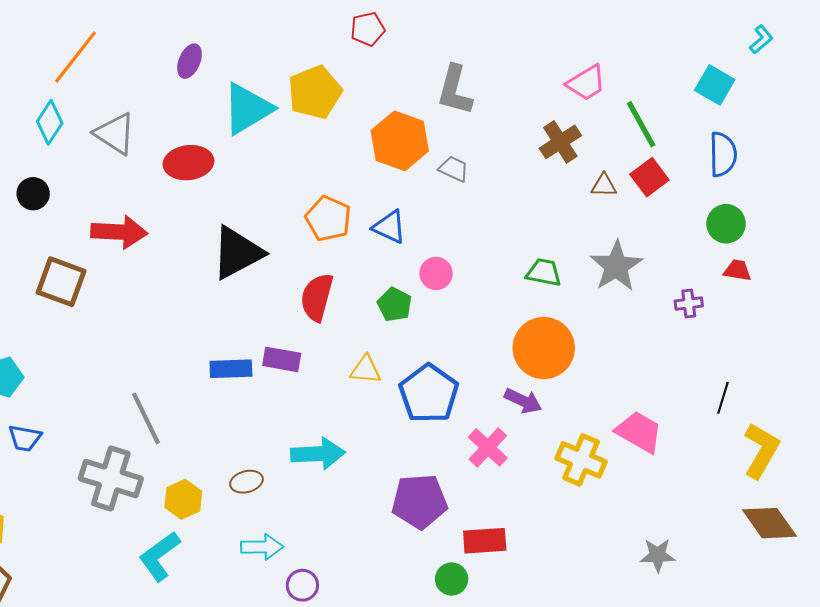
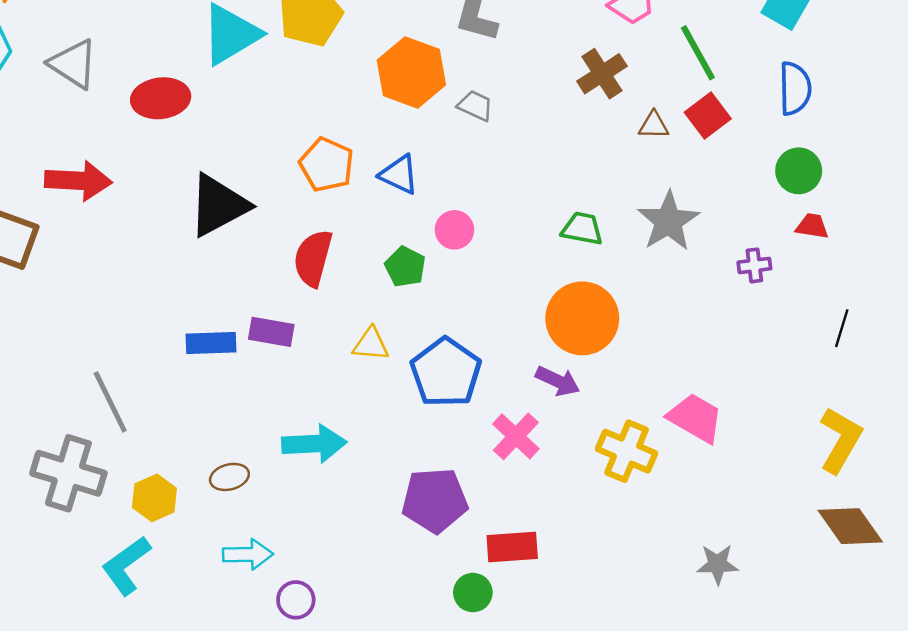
black line: (723, 398) -> (842, 328), moved

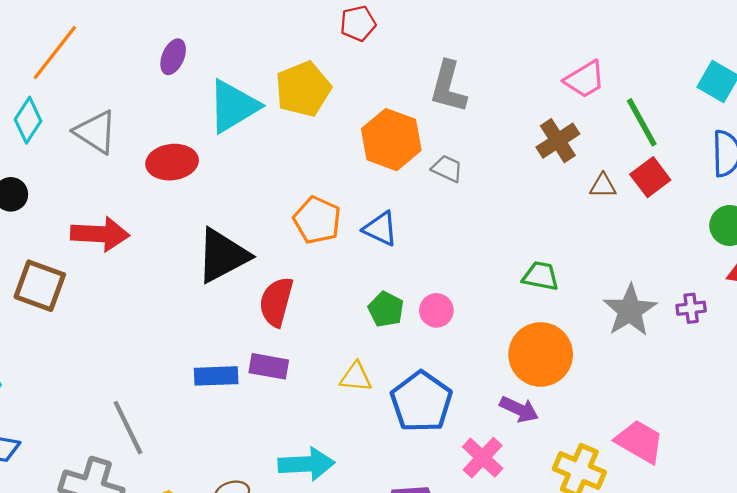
gray star: (668, 221) -> (630, 310), moved
pink circle: (454, 230) -> (436, 310), moved
red semicircle: (313, 258) -> (276, 302), moved

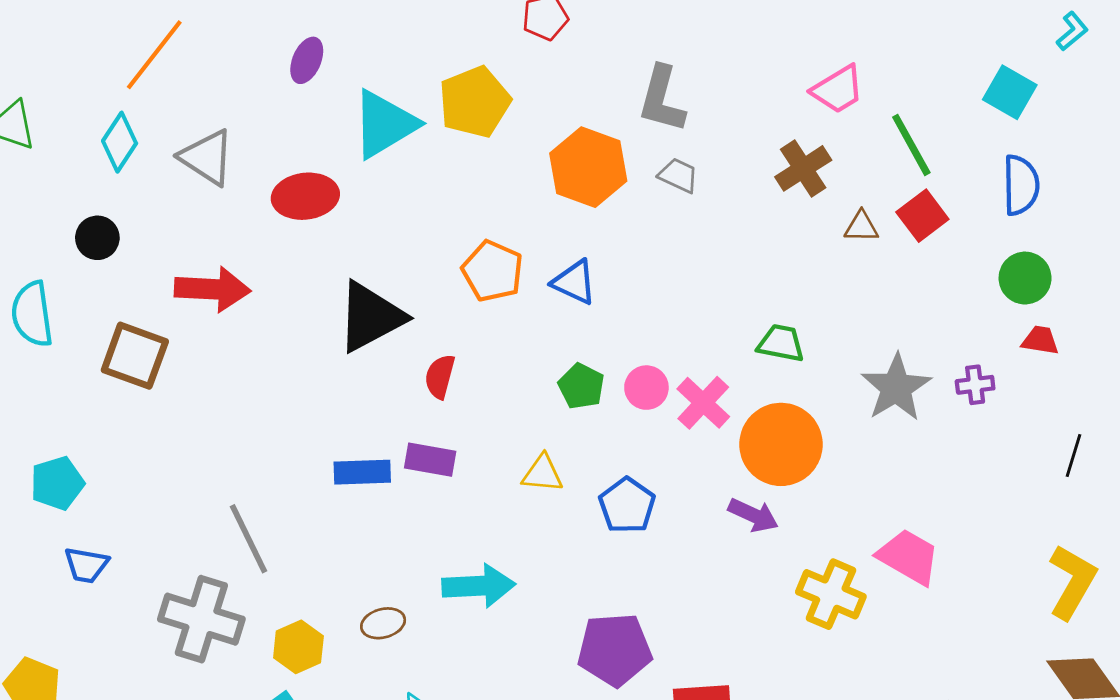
gray trapezoid: (447, 169) -> (678, 175), moved
red semicircle: (276, 302) -> (440, 376), size x0.7
blue pentagon: (421, 402) -> (627, 505), size x0.7
pink cross: (483, 458) -> (703, 403), moved

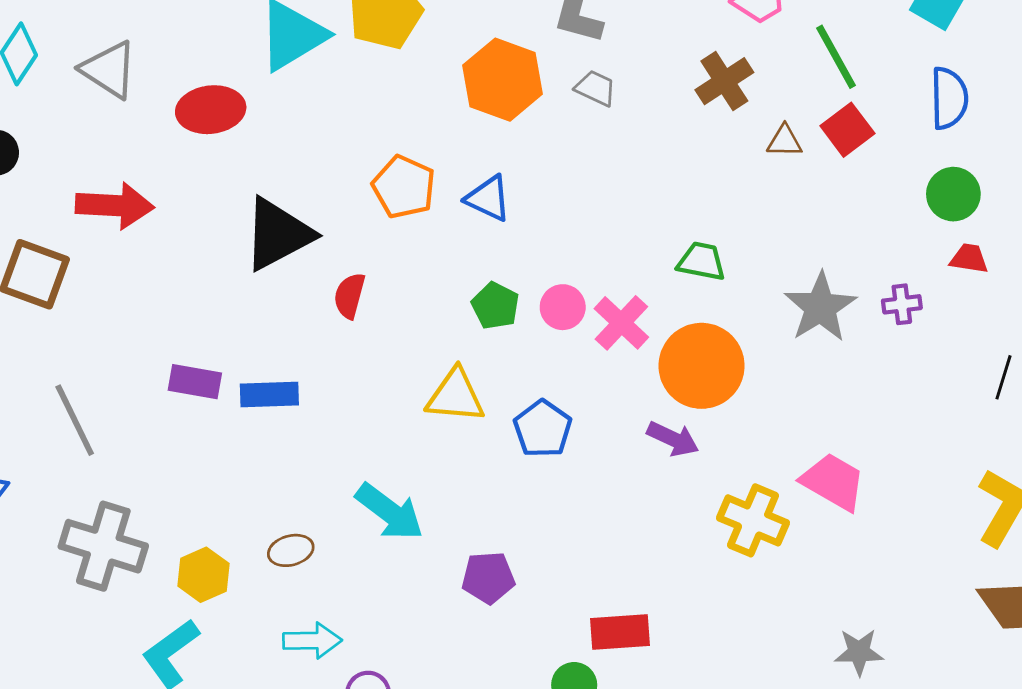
purple rectangle: (430, 460) -> (195, 382), moved
yellow triangle: (542, 474) -> (455, 396), size x1.4
gray line: (249, 539) -> (75, 420), moved
cyan arrow: (479, 586) -> (390, 512), turned 40
purple pentagon: (615, 650) -> (488, 578), moved, size x0.7

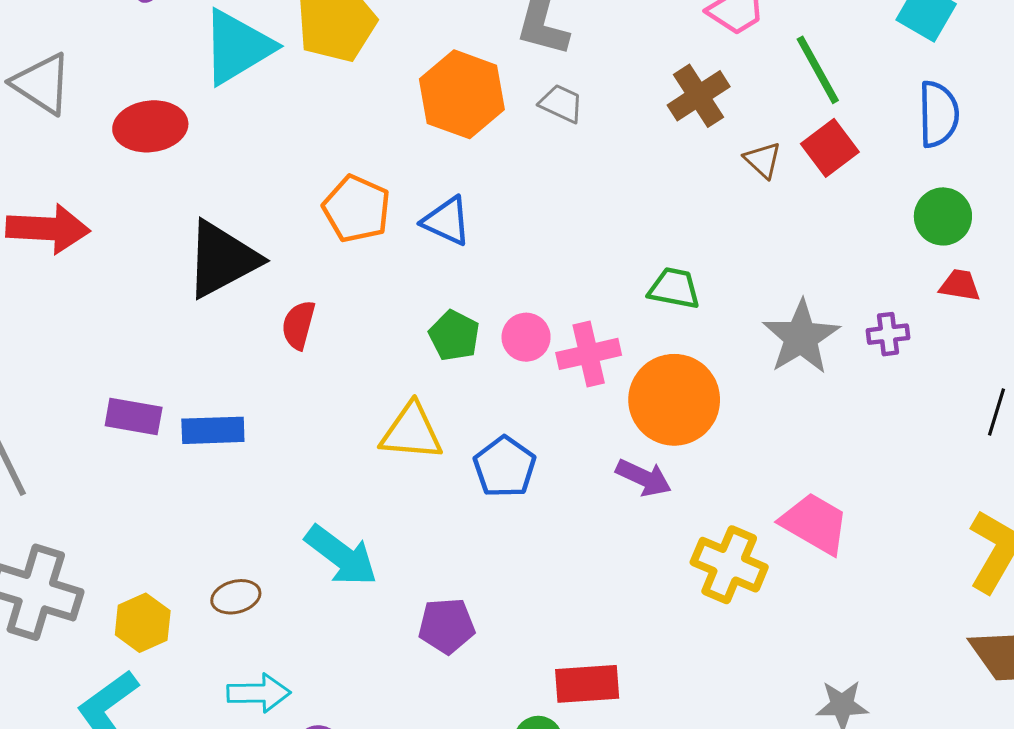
brown triangle: (785, 141) -> (763, 160), turned 42
pink cross: (621, 323) -> (589, 354), turned 34

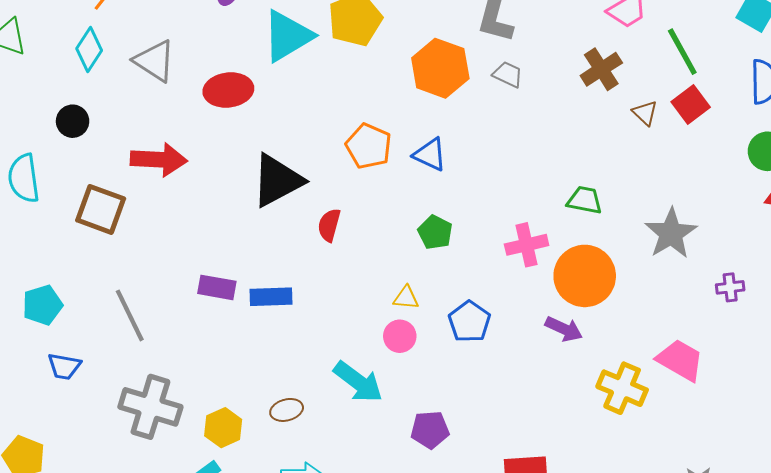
purple cross: (888, 334) -> (730, 287), moved
pink circle: (526, 337) -> (400, 336), moved
yellow triangle: (411, 432) -> (406, 298), size x0.6

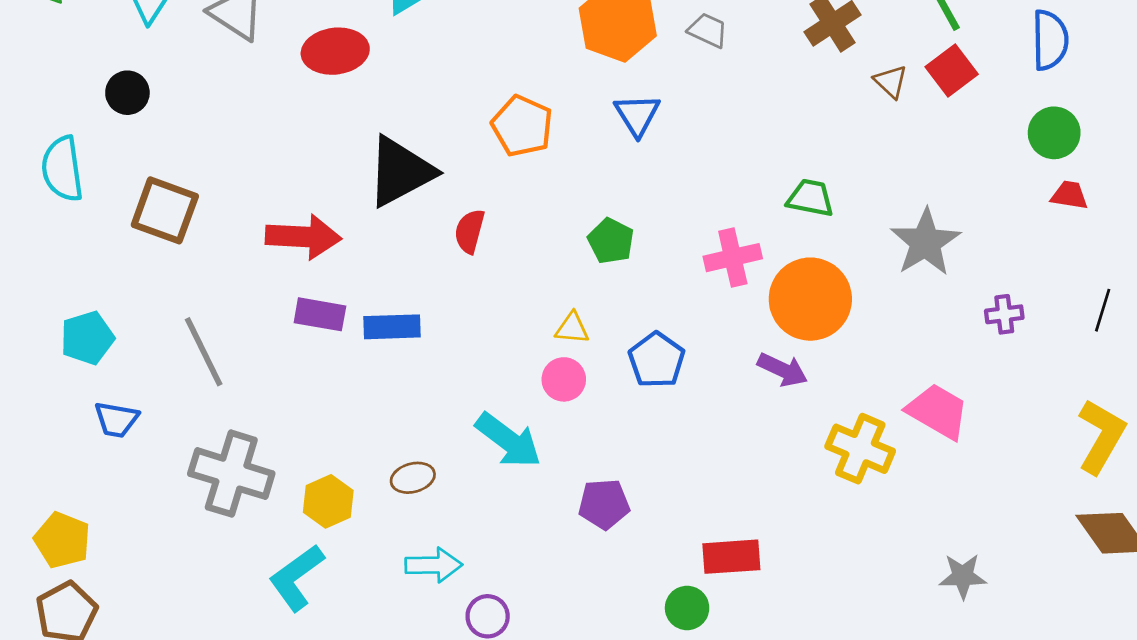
blue triangle: (430, 154) -> (637, 115), moved, turned 33
red arrow: (159, 160) -> (303, 237), moved

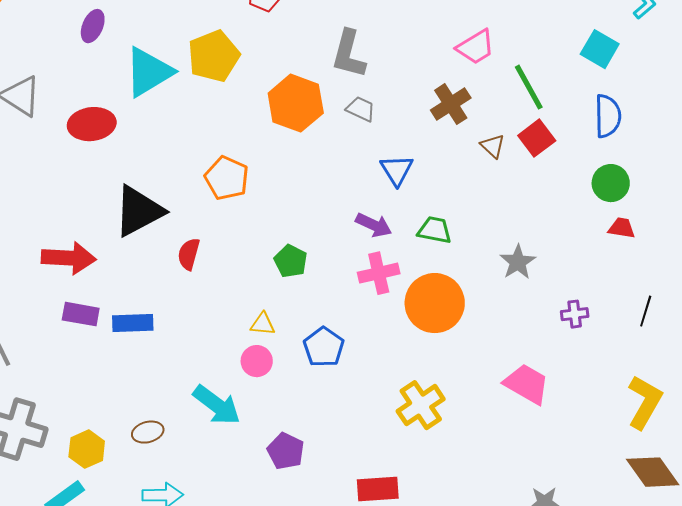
blue triangle: (637, 115) -> (397, 170), moved
gray star: (925, 242) -> (518, 262), size x0.7
purple arrow: (783, 370) -> (374, 225), moved
yellow cross: (860, 449) -> (421, 405), moved, turned 33
purple pentagon: (604, 504) -> (286, 451), turned 30

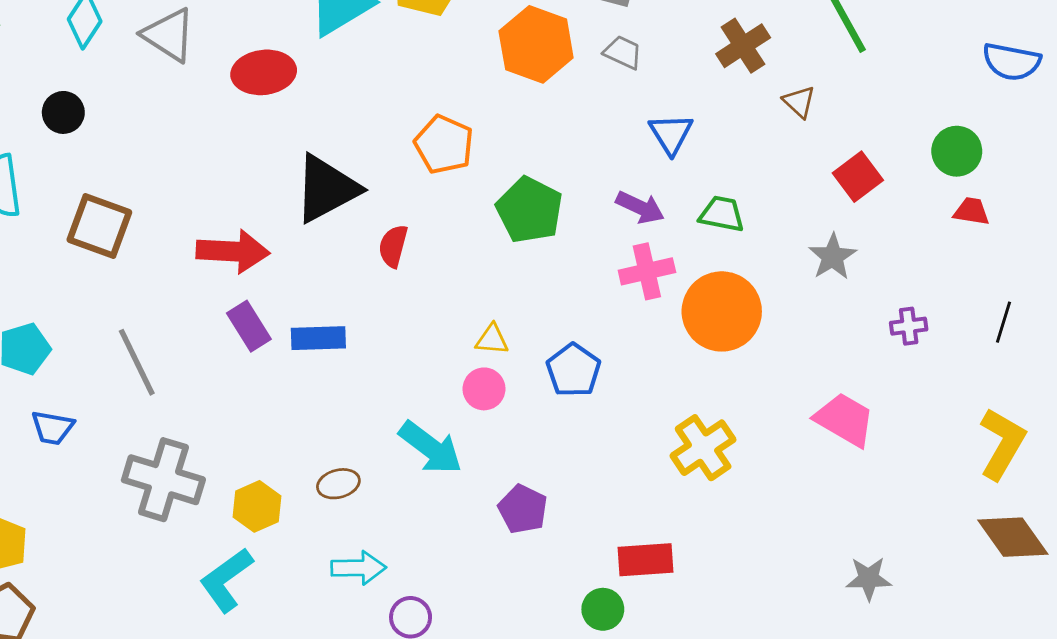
blue semicircle: (608, 116) -> (1012, 62), moved, turned 102
red square: (537, 138) -> (858, 177), moved
green pentagon: (291, 261) -> (529, 210), moved, size x1.5
purple rectangle: (81, 314) -> (249, 326), turned 48

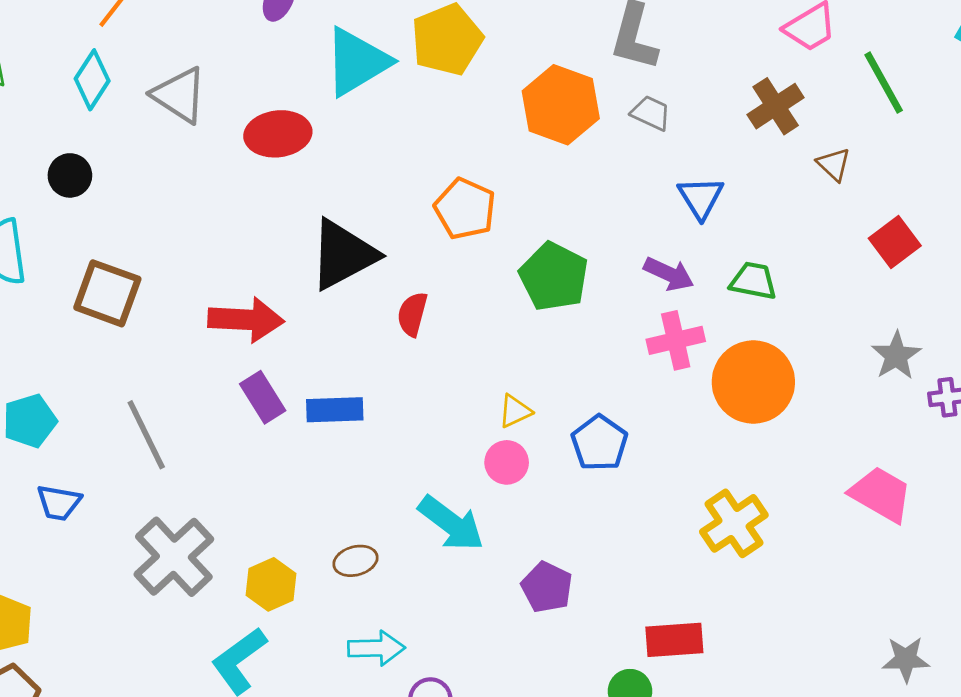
gray star: (833, 257) -> (896, 356), moved
yellow triangle: (492, 339) -> (515, 411), turned -30
gray cross: (163, 480) -> (174, 557), turned 30

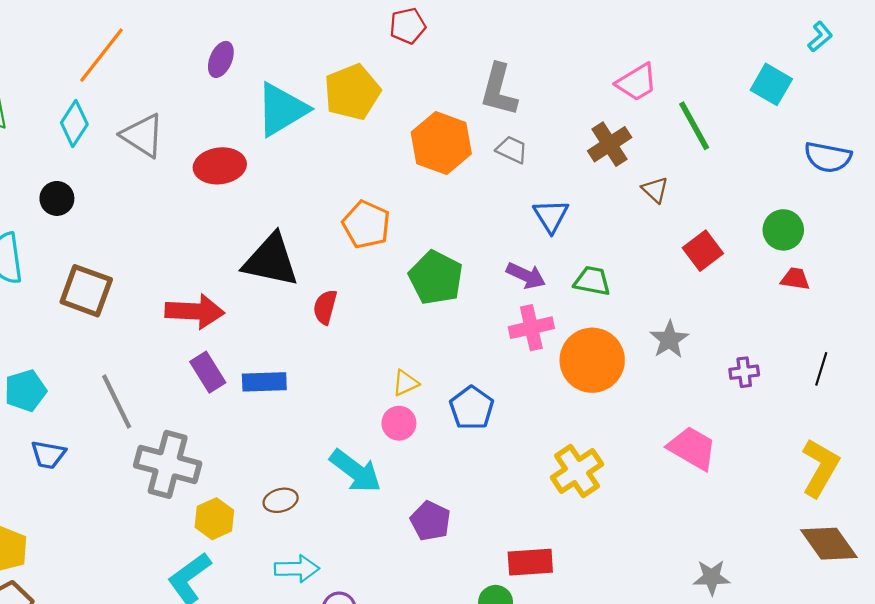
black triangle: (343, 254) -> (271, 260), turned 40
gray star: (896, 356) -> (669, 340), moved
gray cross: (174, 557) -> (168, 464), moved, turned -32

